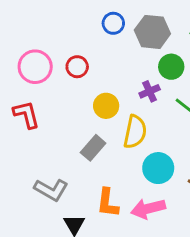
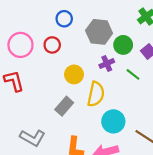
blue circle: (113, 23) -> (64, 19), moved
gray hexagon: (152, 32) -> (99, 32), moved

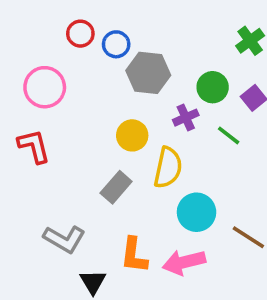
gray hexagon: (99, 32) -> (148, 73), moved
red circle: (52, 45) -> (80, 34), moved

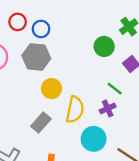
gray hexagon: (148, 73) -> (36, 57), moved
green circle: (213, 87) -> (104, 46), moved
purple cross: (186, 118) -> (108, 108), moved

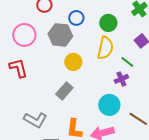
blue circle: (41, 29) -> (76, 18), moved
green circle: (104, 46) -> (108, 23), moved
yellow semicircle: (75, 110) -> (105, 48), moved

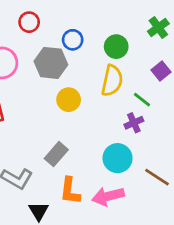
gray rectangle: (64, 91) -> (56, 154), moved

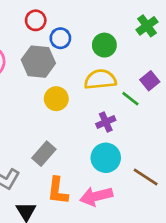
red circle: (29, 22) -> (36, 20), moved
purple square: (161, 71) -> (150, 81), moved
yellow semicircle: (112, 81) -> (100, 79), turned -108
purple cross: (134, 123) -> (106, 122), moved

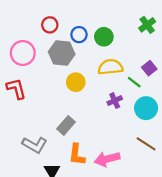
red circle: (36, 20) -> (50, 25), moved
green circle: (104, 45) -> (104, 37), moved
cyan circle: (106, 158) -> (146, 108), moved

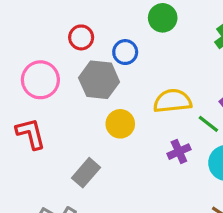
green circle: (104, 37) -> (163, 18), moved
gray rectangle: (66, 125) -> (86, 173), moved

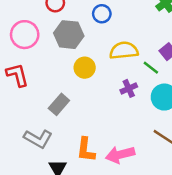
blue circle: (125, 52) -> (102, 14), moved

